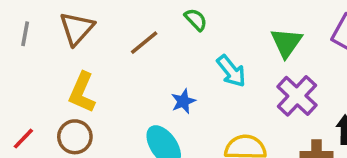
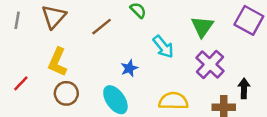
brown circle: (75, 137) -> (66, 93), moved
red line: (23, 139) -> (21, 83), moved

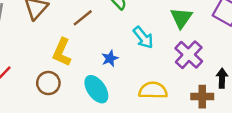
yellow L-shape: (57, 62) -> (62, 52), moved

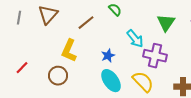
purple cross: (189, 55) -> (155, 56), moved, turned -30
cyan ellipse: (96, 89) -> (111, 81), moved
yellow semicircle: (153, 90) -> (143, 82), turned 45

